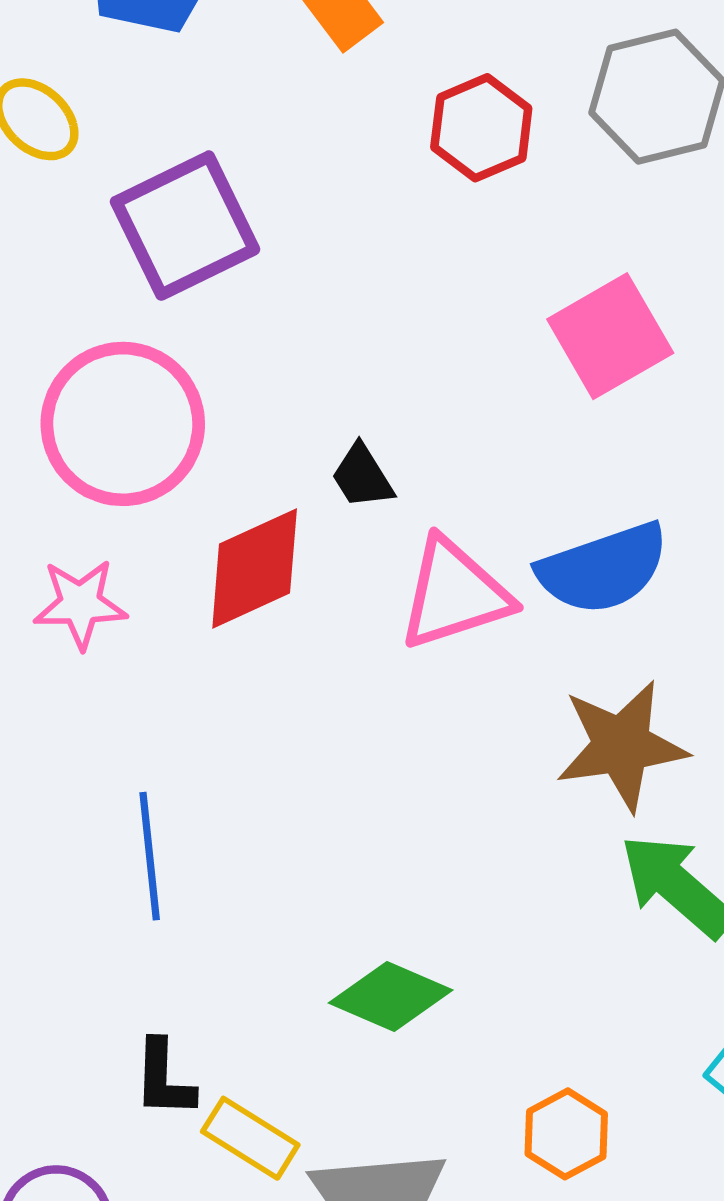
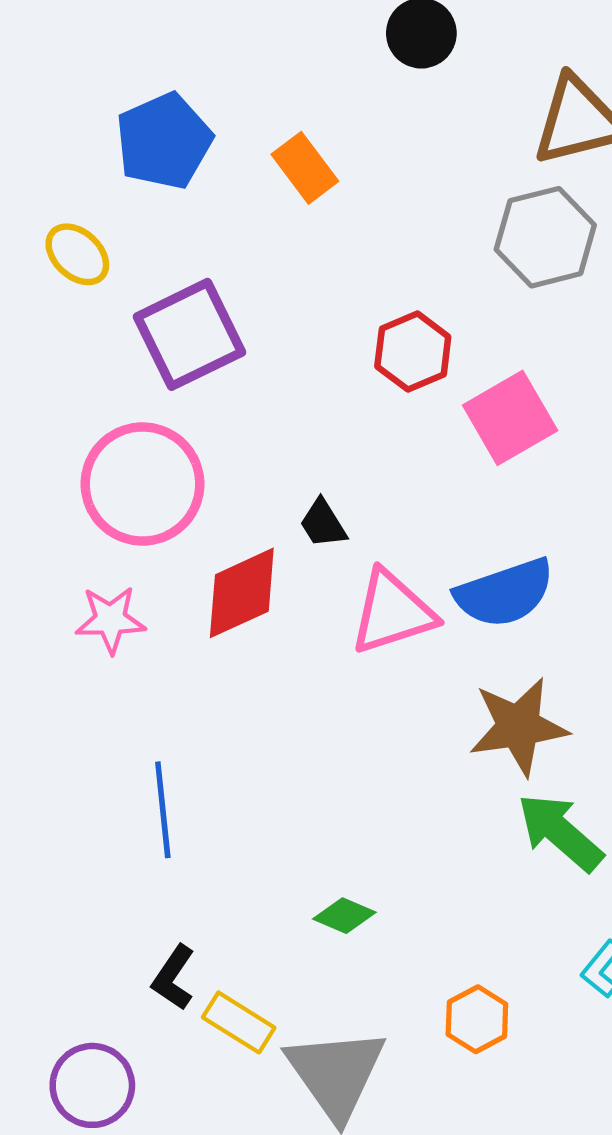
red hexagon: (481, 128) -> (413, 352), moved
green diamond: (391, 996) -> (344, 916), size x0.7
black L-shape: (164, 1079) -> (173, 978), turned 32

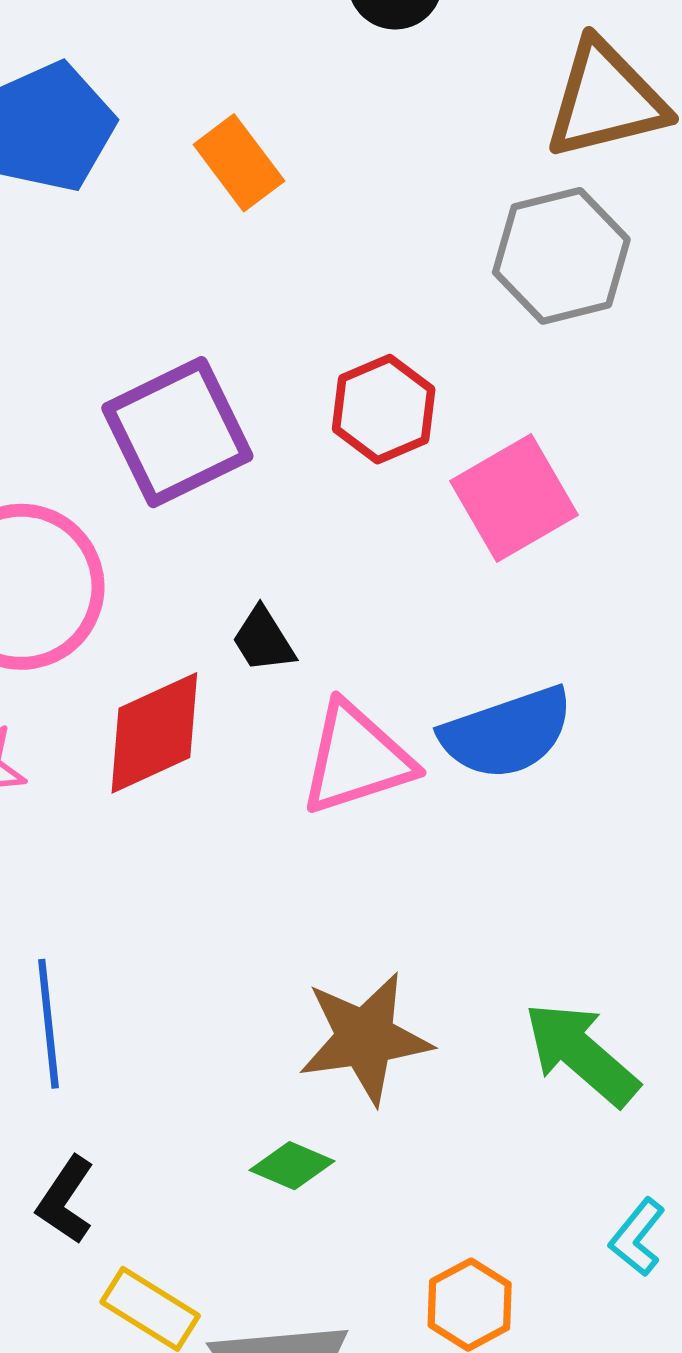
purple square: (190, 334) -> (177, 432), moved
brown star: (519, 727) -> (365, 1038), moved
black L-shape: (173, 978) -> (66, 1200), moved

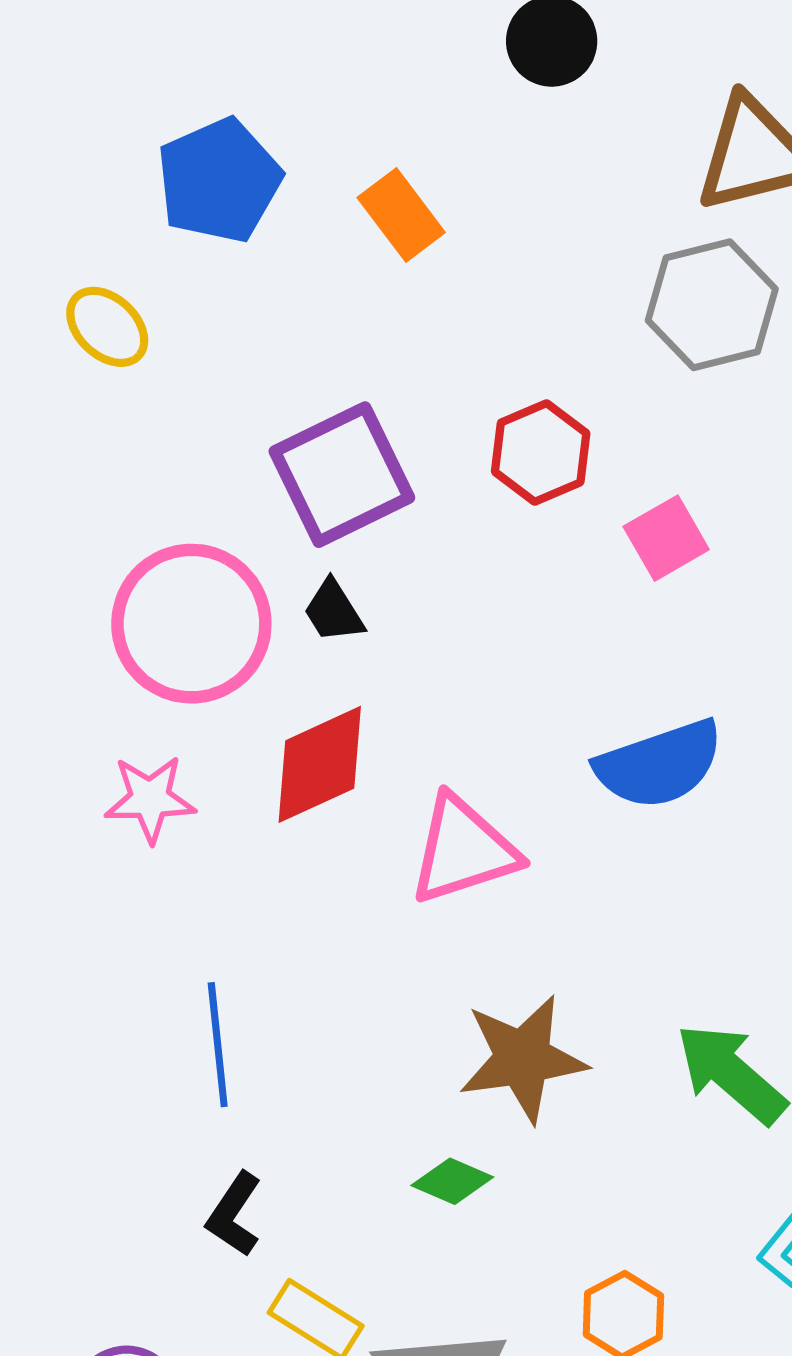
pink square: (514, 498) -> (666, 538), size x0.7
black trapezoid: (263, 640) -> (334, 611), moved
pink triangle: (356, 759) -> (463, 850), moved

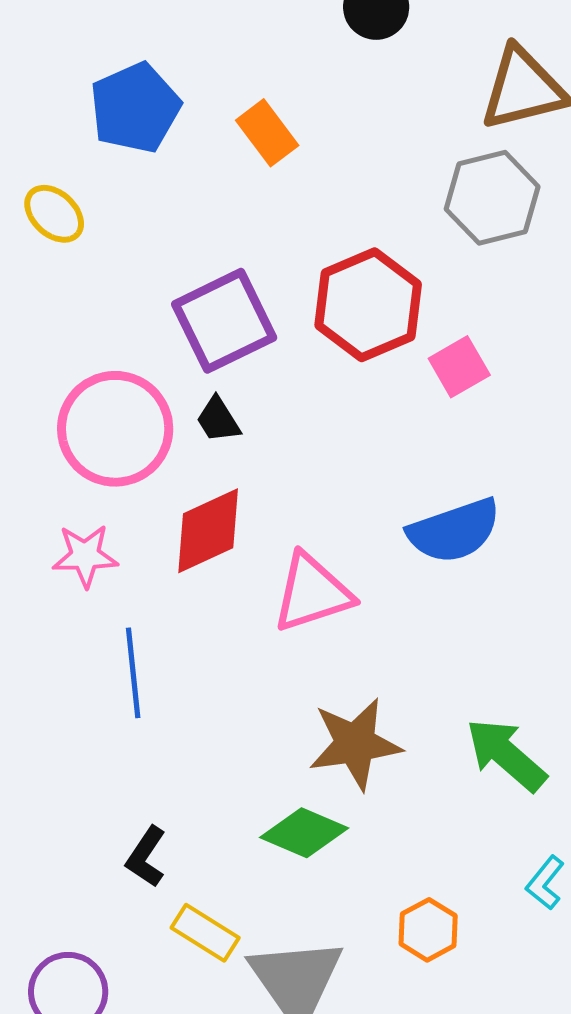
red hexagon: (541, 452) -> (368, 305), size x1.5
blue line: (218, 1045) -> (133, 673), moved
green diamond: (452, 1181) -> (304, 833), size x1.5

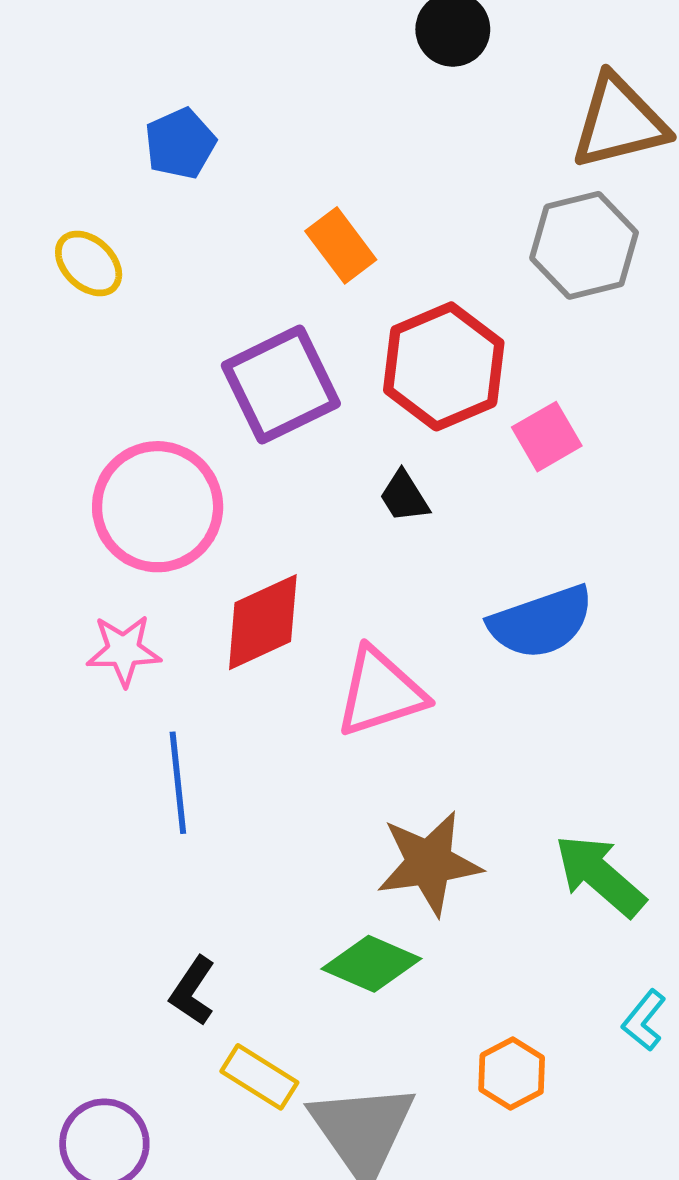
blue pentagon: (135, 108) -> (180, 144), size x0.7
orange rectangle: (267, 133) -> (341, 245), moved
black trapezoid: (218, 420) -> (404, 497), moved

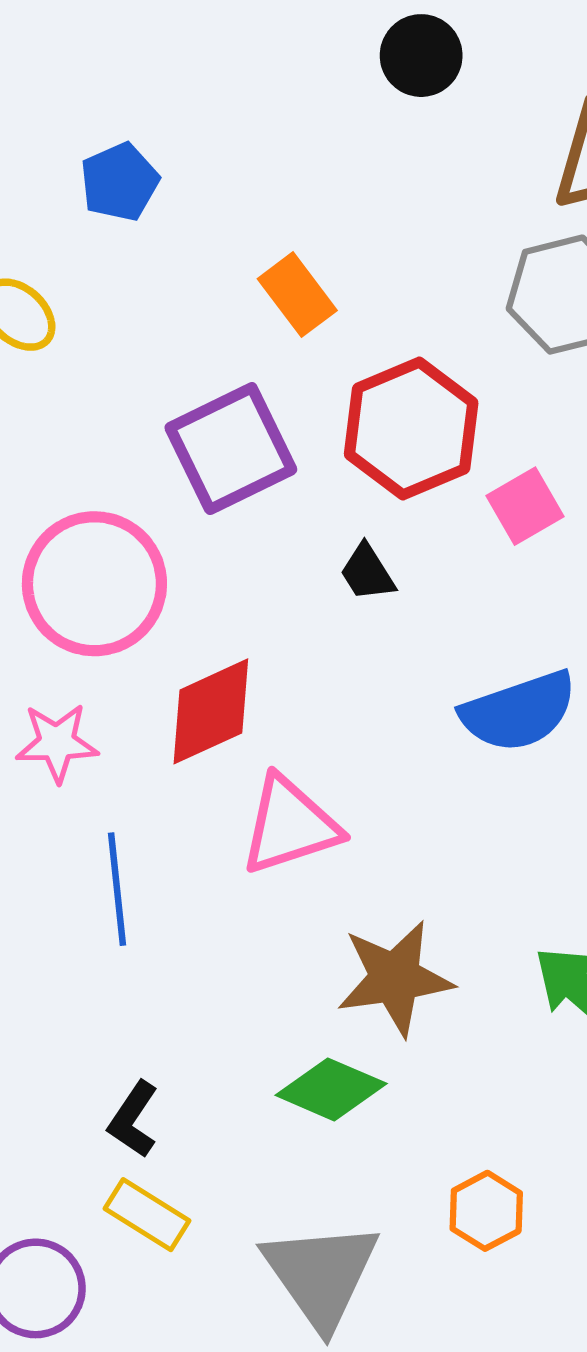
pink triangle: (380, 692) -> (290, 825), moved
yellow rectangle: (259, 1077) -> (147, 1215), moved

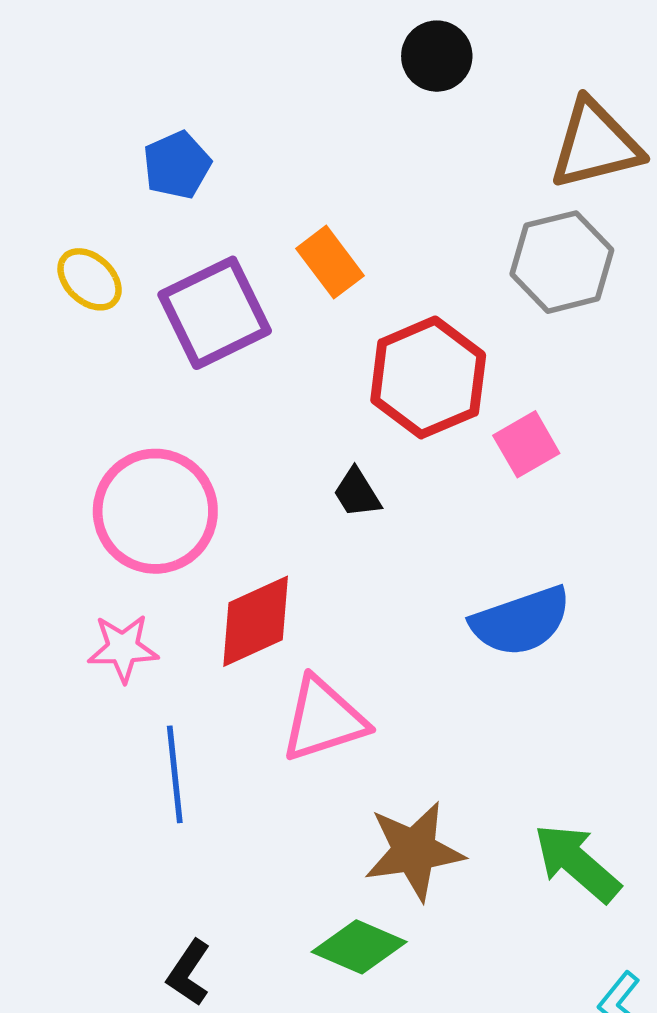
purple square: (231, 449) -> (215, 313), moved
black trapezoid: (367, 572) -> (357, 493), moved

